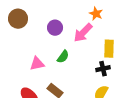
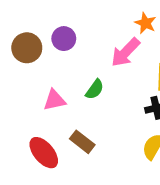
brown circle: (18, 19) -> (27, 48), moved
purple circle: (55, 28) -> (64, 39), moved

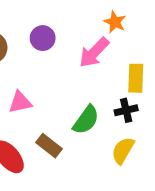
purple circle: (64, 39) -> (43, 38), moved
green semicircle: (95, 89) -> (86, 120), moved, size x1.4

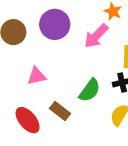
purple circle: (43, 38) -> (55, 24), size x1.5

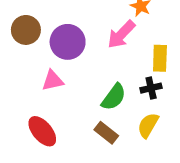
purple circle: (55, 24) -> (68, 42), moved
brown rectangle: (60, 111) -> (106, 133), moved

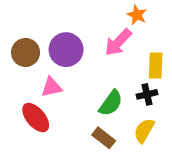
brown circle: (26, 30) -> (26, 52), moved
red ellipse: (42, 131) -> (36, 118), moved

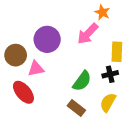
brown circle: (26, 52) -> (16, 55), moved

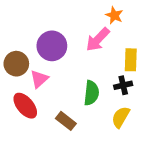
pink triangle: (36, 69) -> (39, 79), turned -30
green semicircle: (82, 81) -> (91, 93), turned -30
brown rectangle: (76, 108) -> (66, 121), moved

